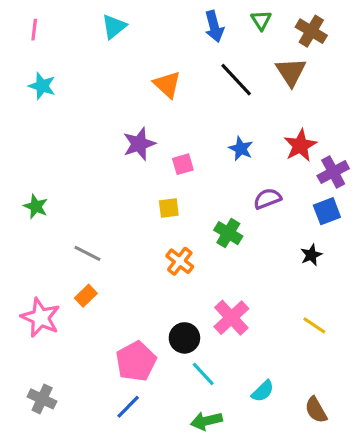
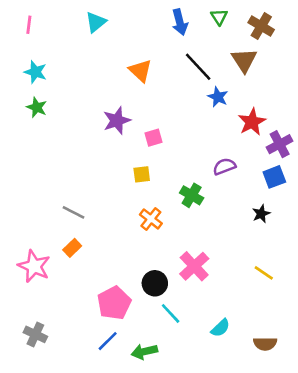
blue star: (241, 149) -> (218, 97), moved
green star: (36, 206) -> (37, 107), moved
brown semicircle: (316, 410) -> (265, 344), turned -60
green arrow: (206, 421) -> (144, 352), moved

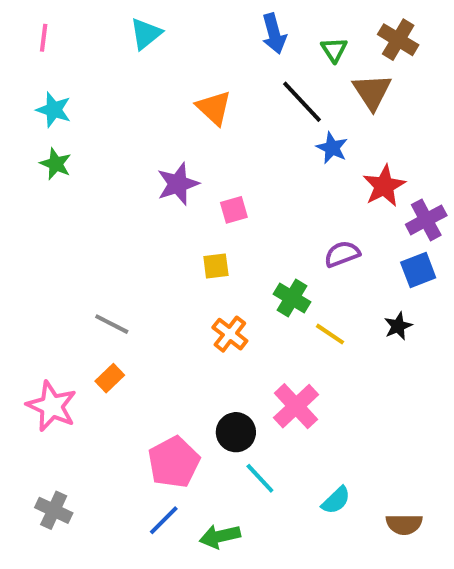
green triangle: (219, 17) -> (334, 50), moved
yellow line: (264, 273) -> (330, 334), moved

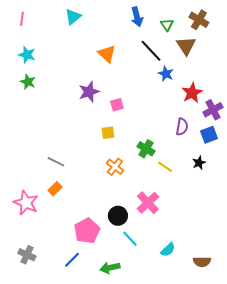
purple semicircle: (342, 254) -> (182, 127), moved, turned 120
blue line: (164, 520) -> (72, 260), moved

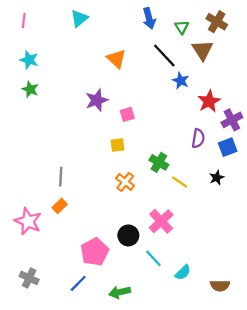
gray line: (56, 162) -> (61, 177), turned 66
cyan line: (130, 239) -> (153, 258), moved

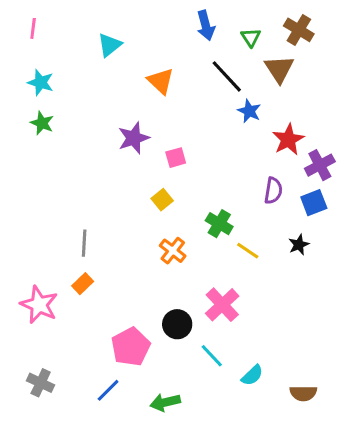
cyan triangle: (79, 18) -> (110, 45), moved
yellow square: (117, 145) -> (162, 200), turned -32

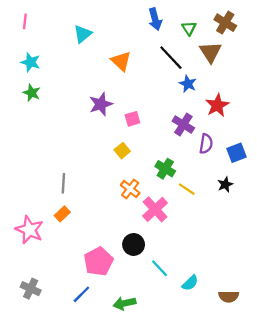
purple cross: (320, 165) -> (183, 124), moved, turned -30
pink cross: (222, 305) -> (155, 209), moved

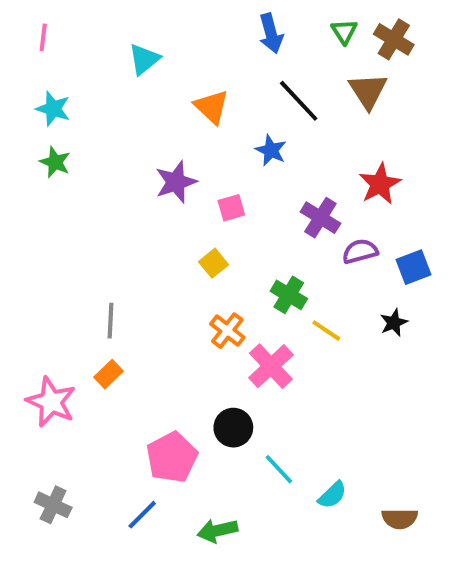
green triangle: (189, 28) -> (344, 31), moved
blue star: (188, 84) -> (271, 150), moved
purple semicircle: (206, 144) -> (360, 251), turned -114

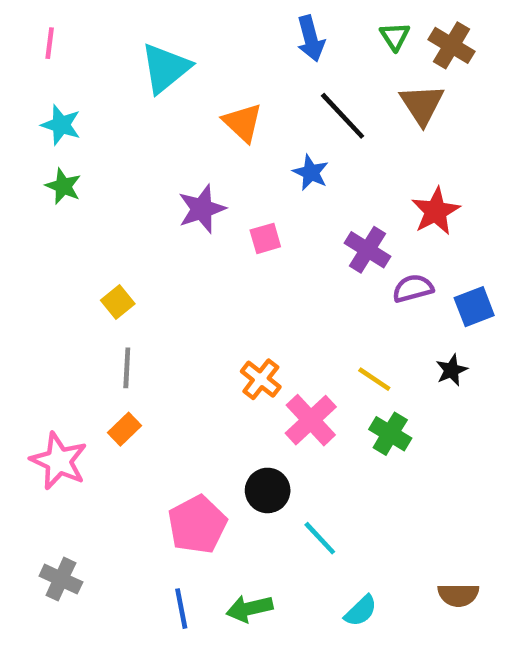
cyan triangle: (144, 59) -> (165, 68), size x1.4
yellow square: (214, 263) -> (118, 302), moved
green cross: (289, 295) -> (390, 434), moved
cyan semicircle: (332, 495) -> (361, 611), moved
blue line: (142, 515) -> (181, 609), moved, turned -56

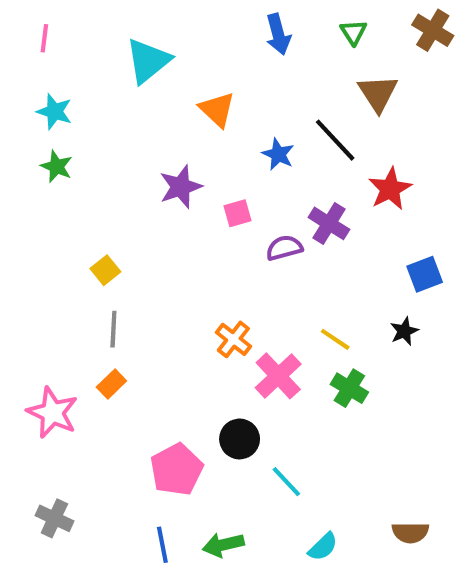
brown cross: (452, 45) -> (433, 30), moved
black line: (343, 116) -> (335, 140), moved
purple semicircle: (413, 288) -> (284, 248), moved

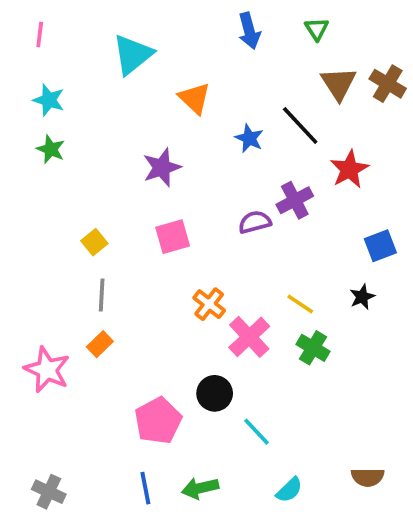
brown cross: (433, 30) -> (388, 84), moved
pink square: (238, 213) -> (173, 237), moved, size x1.4
purple cross: (329, 223) -> (295, 200), turned 30
gray cross: (54, 518) -> (49, 492), moved

